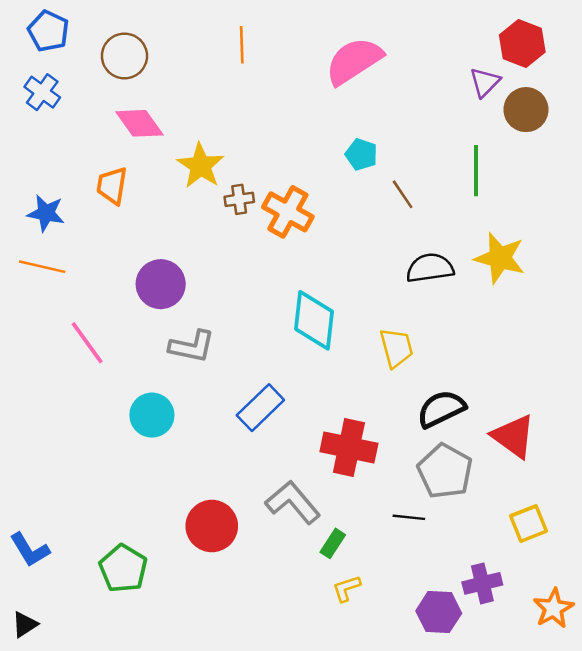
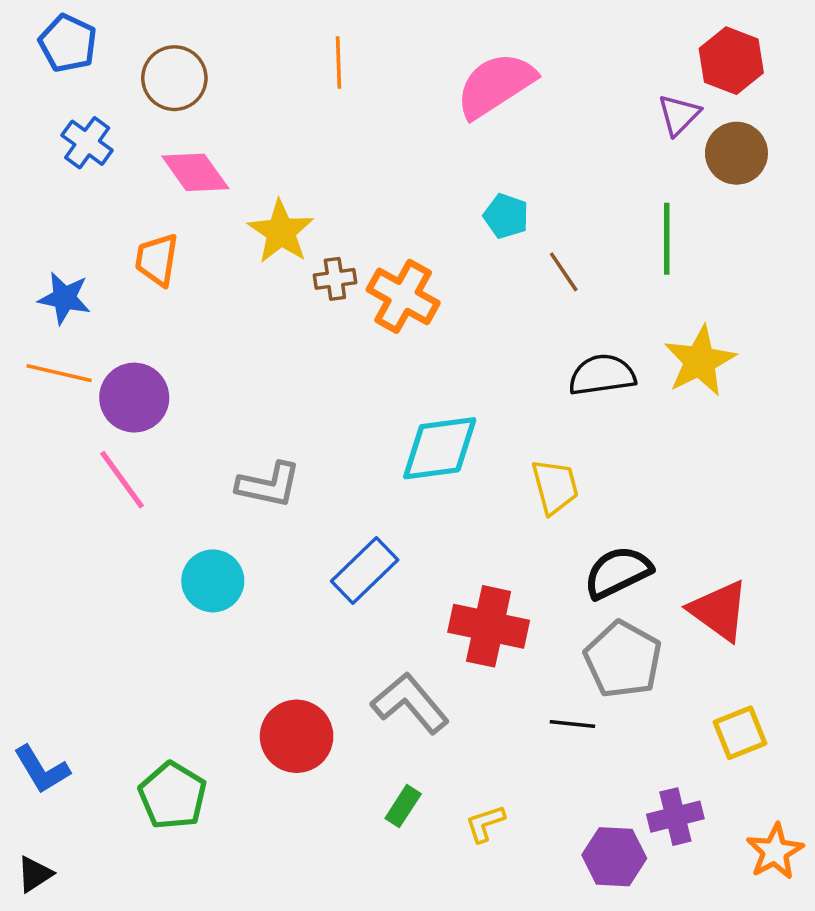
blue cross: (42, 92) -> (87, 143), moved
yellow star: (500, 258) -> (700, 361), turned 30
purple circle: (161, 284) -> (134, 398), moved
cyan diamond: (314, 320) -> (440, 448), turned 76
green rectangle: (333, 543) -> (403, 806), moved

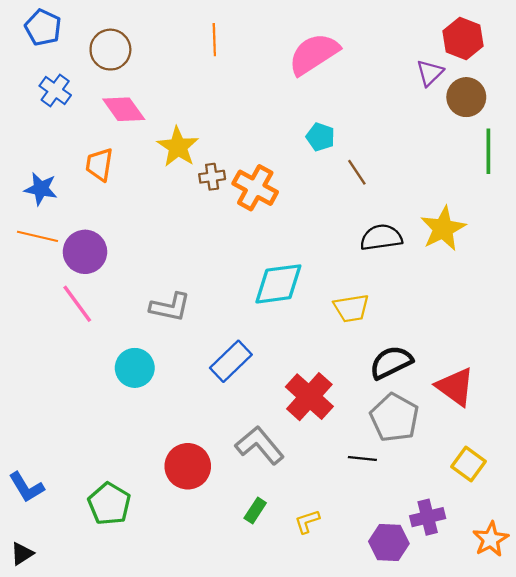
green line: (667, 239) -> (488, 151), moved
yellow trapezoid: (555, 487) -> (351, 308), turned 96
red cross: (489, 626) -> (309, 397), turned 30
yellow square: (740, 733) -> (468, 464), turned -32

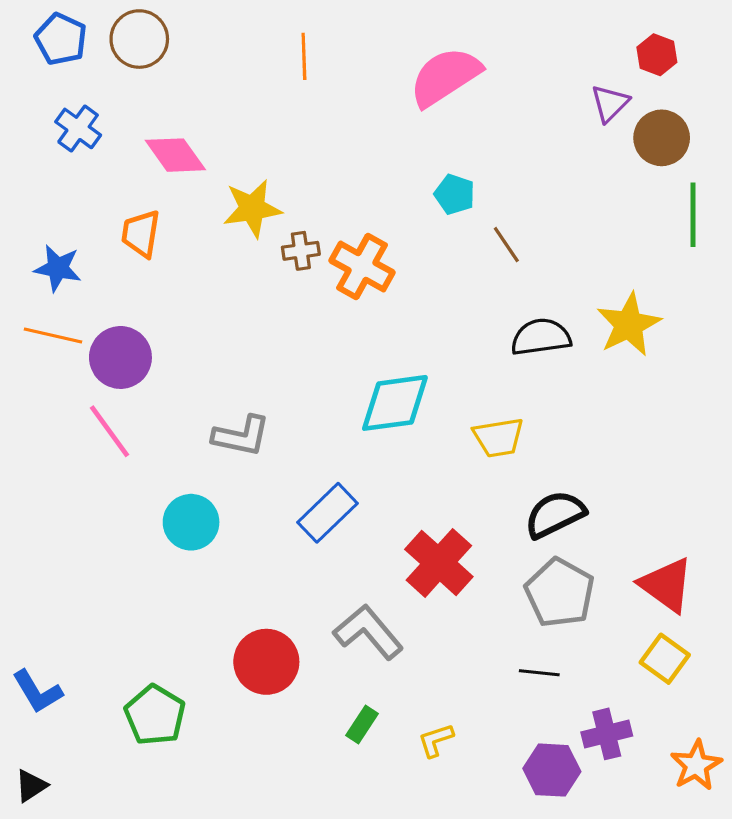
red hexagon: (463, 39) -> (657, 55), size x0.7
brown circle: (110, 50) -> (139, 39), moved
yellow star: (178, 147) -> (252, 208), turned 30
red triangle: (455, 387) -> (666, 585), moved
black line: (362, 459) -> (539, 673), moved

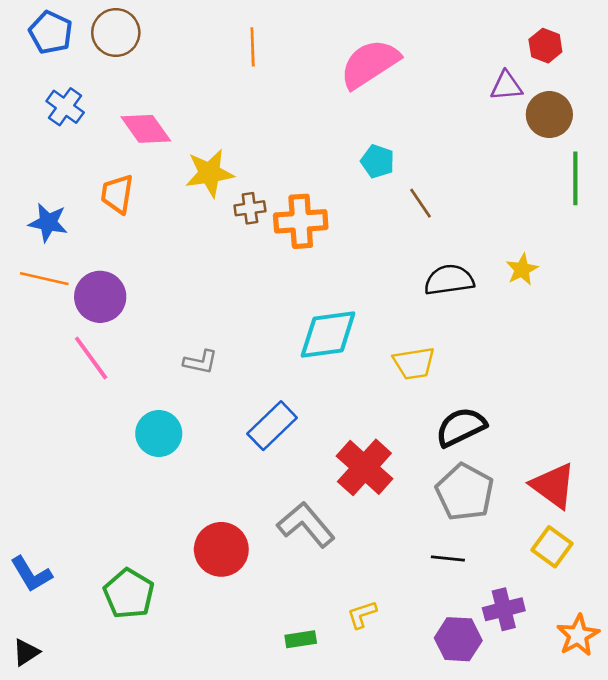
purple triangle: (610, 103) -> (506, 86), turned 40
orange cross: (362, 266) -> (301, 221), turned -33
yellow star: (629, 325) -> (522, 269), size x0.6
gray L-shape: (241, 436) -> (200, 362), size x0.7
green rectangle: (362, 725) -> (301, 639), moved, turned 48

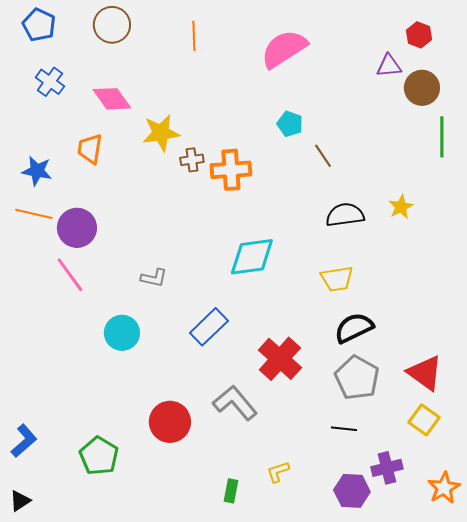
brown circle: (116, 33) -> (112, 25), moved
yellow trapezoid: (414, 363) -> (337, 279), moved
blue L-shape: (31, 574) -> (24, 441), turned -100
green rectangle: (301, 639) -> (231, 491), turned -70

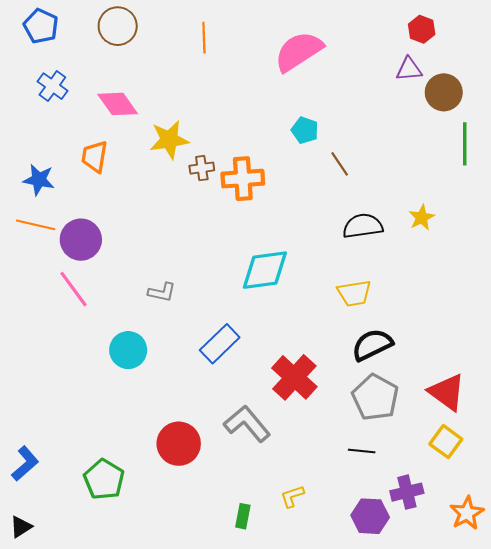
red hexagon: (419, 35) -> (422, 29), moved

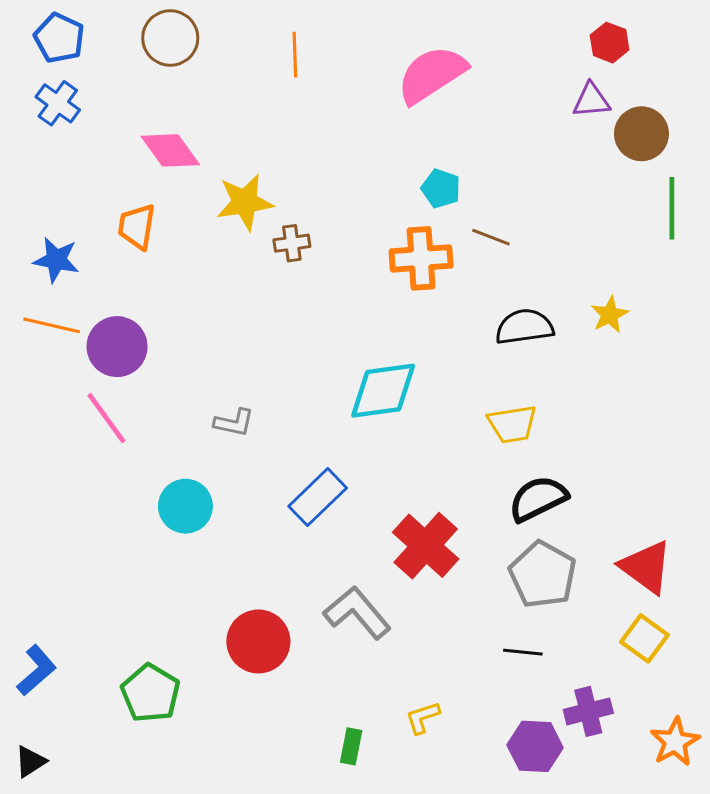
blue cross: (52, 86) -> (58, 103), moved
brown line: (340, 164) -> (491, 237), turned -35
orange cross: (243, 179) -> (421, 258), moved

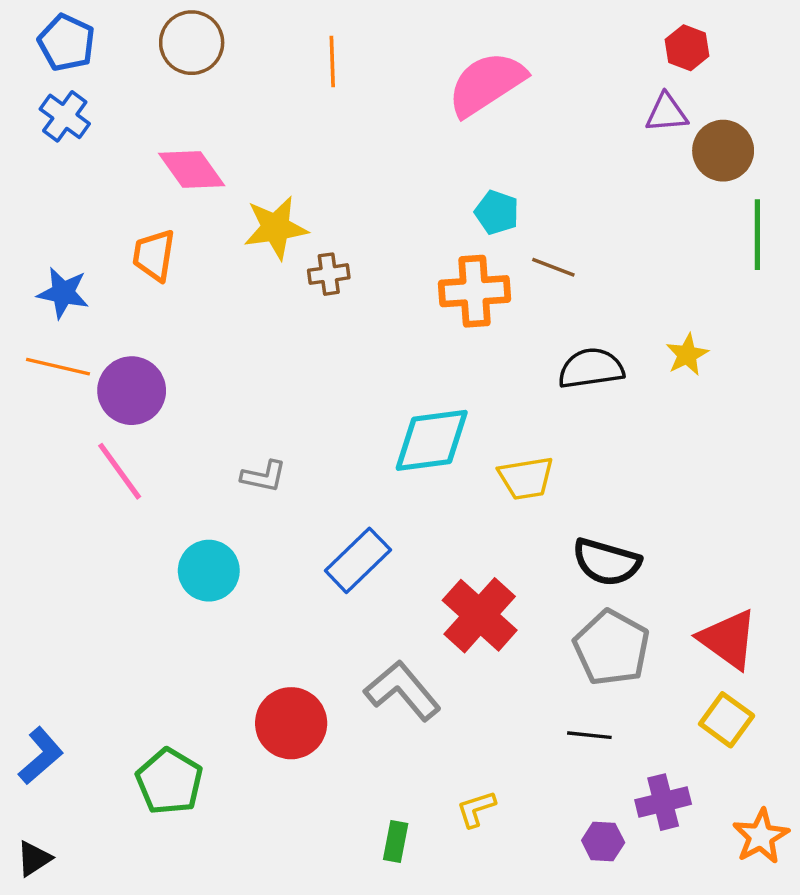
yellow trapezoid: (512, 424) -> (526, 478), moved
black semicircle: (538, 499) -> (607, 562), turned -138
purple hexagon: (535, 746) -> (603, 841), size x0.7

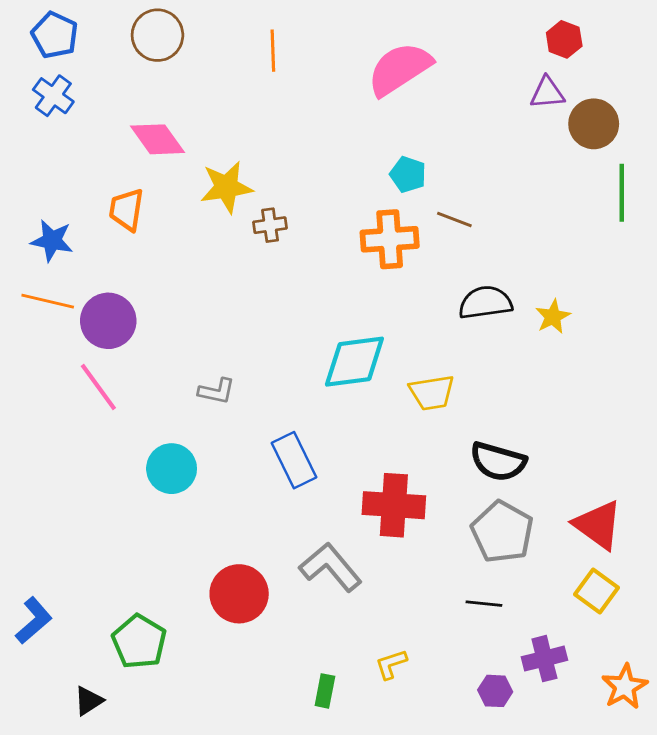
yellow star: (687, 355) -> (553, 317), moved
blue rectangle: (358, 560) -> (294, 460), turned -72
red cross: (480, 615) -> (394, 505), turned -38
black triangle: (34, 859) -> (89, 701), moved

